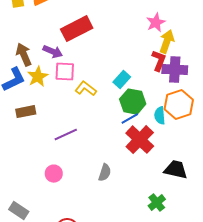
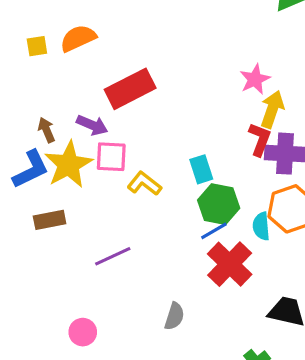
brown arrow: (24, 55) -> (46, 130), size x0.7
yellow star: (38, 77) -> (69, 165), size x1.4
cyan rectangle: (122, 80) -> (201, 169), turned -60
pink circle: (54, 174) -> (83, 332), moved

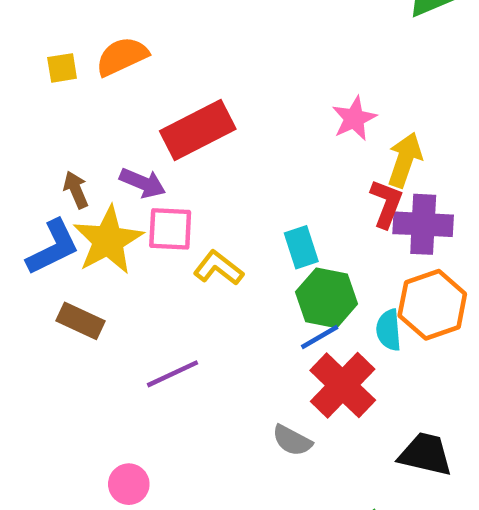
pink star: (255, 79) -> (354, 118), moved
brown rectangle: (50, 220) -> (80, 321), turned 36
gray semicircle: (174, 316) -> (292, 440), moved, turned 100

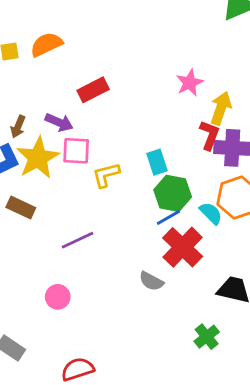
red rectangle: (198, 130) -> (93, 90), size x0.7
brown arrow: (76, 190) -> (18, 127), turned -135
yellow L-shape: (218, 268) -> (106, 175), turned -52
cyan semicircle: (389, 330) -> (211, 213), turned 140
pink circle: (129, 484) -> (58, 297), moved

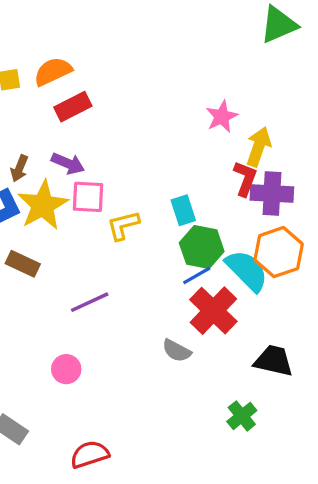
red rectangle: (93, 90) -> (73, 107), moved
cyan semicircle: (211, 213) -> (247, 270), size x1.6

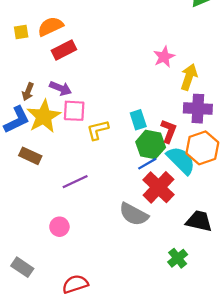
red L-shape: (245, 178) -> (169, 131), moved
gray semicircle: (177, 351) -> (134, 214), size x1.5

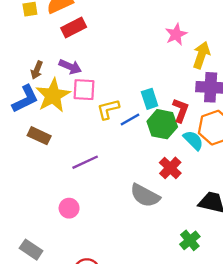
cyan semicircle: (181, 160) -> (193, 140), size x0.7
blue line: (147, 164) -> (130, 120), moved
red cross: (158, 187) -> (170, 168), size x0.7

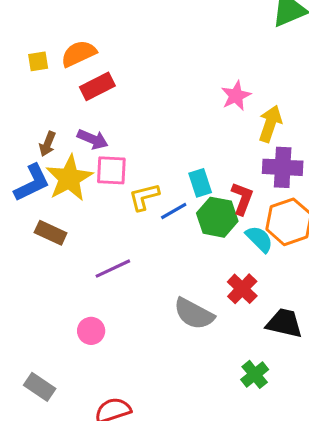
red cross: (170, 168) -> (242, 289), moved

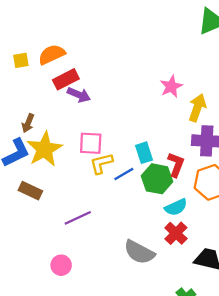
purple arrow: (93, 139) -> (79, 95), moved
pink square: (111, 170) -> (91, 143), moved
cyan semicircle: (259, 239) -> (176, 207), moved, turned 110

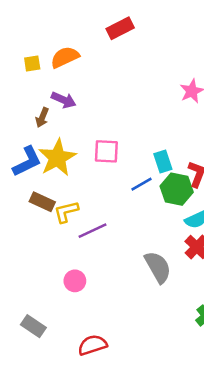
red rectangle: (66, 79) -> (120, 28), moved
purple arrow: (79, 95) -> (64, 100), moved
brown arrow: (28, 123) -> (42, 117), moved
yellow L-shape: (101, 163) -> (66, 212), moved
gray semicircle: (139, 252) -> (158, 267), turned -148

